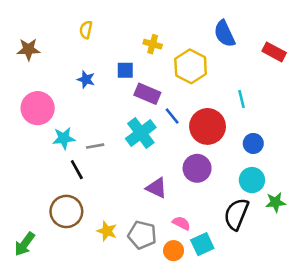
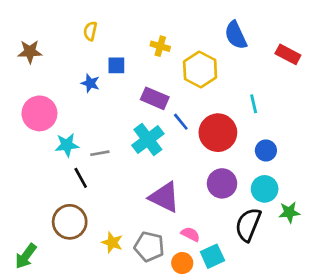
blue square: (125, 70) -> (116, 65), moved
purple circle: (197, 168) -> (222, 183), moved
purple triangle: (157, 188) -> (164, 197), size x1.4

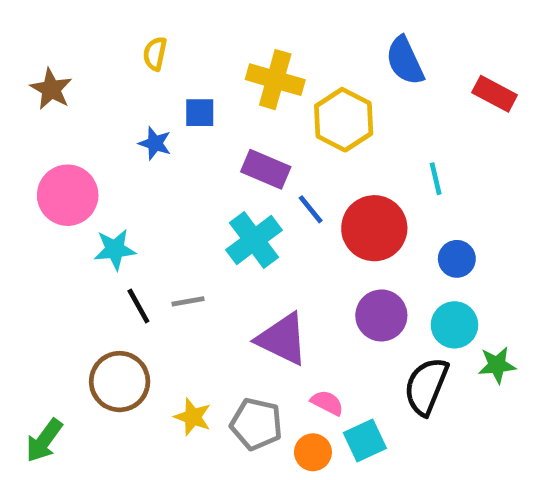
yellow cross: (160, 46) -> (275, 80), size x1.6
brown star: (30, 52) -> (51, 89), turned 30
gray line: (100, 153) -> (188, 301), moved

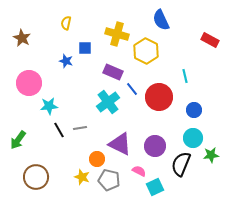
blue semicircle: (405, 61) -> (161, 20), moved
purple circle: (381, 315) -> (155, 146), moved
brown circle: (120, 382) -> (36, 177), moved
green arrow: (44, 440) -> (18, 140), moved
orange circle: (313, 452) -> (97, 159), moved

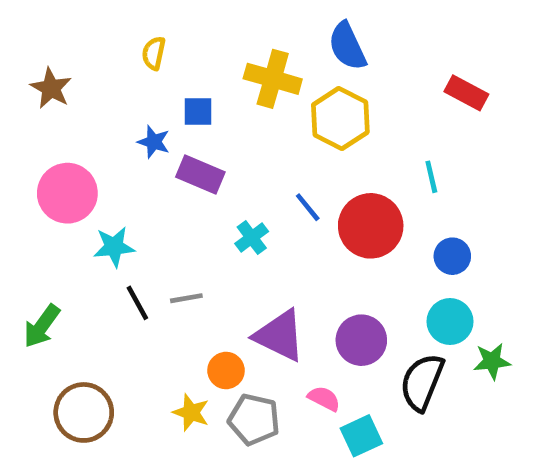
blue semicircle: (161, 20) -> (347, 46), moved
red rectangle: (210, 40) -> (466, 93), moved
purple rectangle: (113, 72) -> (200, 175), moved
cyan cross: (108, 102) -> (252, 238), size x0.6

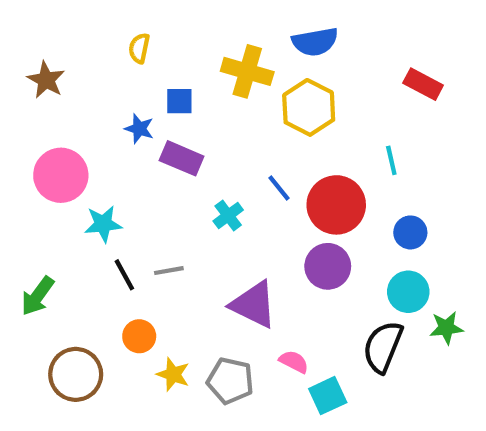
blue semicircle: (347, 46) -> (315, 42), turned -75
purple circle: (361, 340) -> (328, 266), moved
orange circle: (226, 370) -> (139, 336), moved

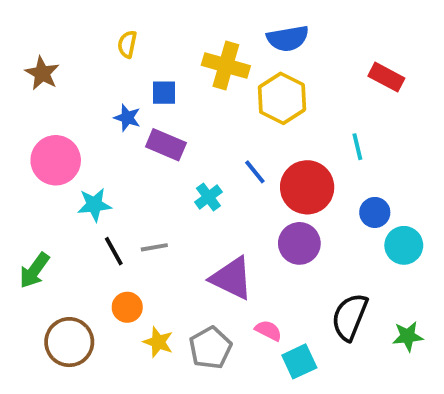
cyan circle: (408, 292) -> (404, 245), moved
green star: (446, 328) -> (408, 336), moved
gray pentagon: (230, 381) -> (210, 348), turned 30

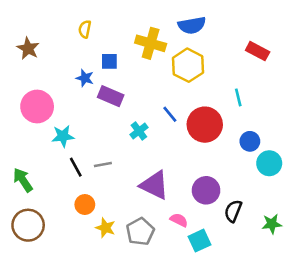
purple circle: (299, 243) -> (206, 190), moved
green arrow: (34, 270) -> (23, 180), turned 110
black semicircle: (350, 317) -> (233, 211), size x0.7
brown circle: (69, 342) -> (28, 225), moved

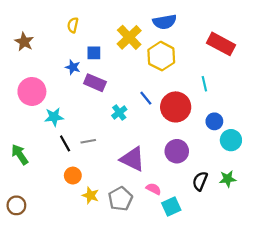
yellow cross: (151, 43) -> (129, 37), turned 30
red rectangle: (258, 51) -> (221, 44), size x1.4
purple circle: (206, 190) -> (177, 151), moved
green star: (272, 224) -> (228, 179), moved
brown circle: (28, 225) -> (16, 205), moved, size x0.7

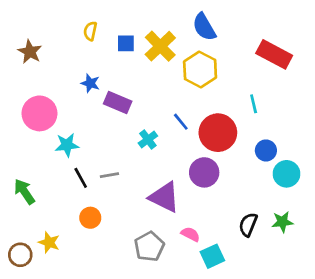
blue semicircle: (165, 22) -> (204, 27), turned 70
blue square: (94, 53) -> (126, 43), moved
purple circle: (177, 151) -> (204, 172), moved
yellow star: (91, 195) -> (49, 242), moved

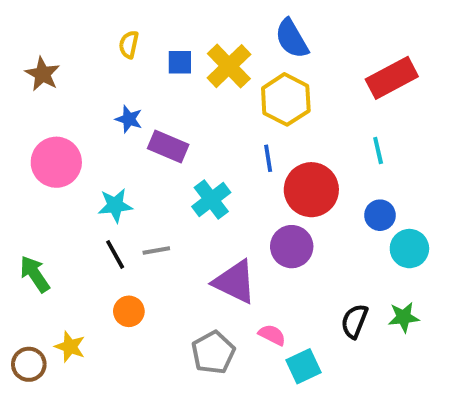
red rectangle: (274, 54) -> (392, 78), turned -56
cyan line: (254, 104) -> (378, 150), moved
blue line: (181, 122) -> (268, 158), moved, turned 30
cyan cross: (148, 140) -> (211, 200), size x1.4
cyan star: (67, 145) -> (115, 205), moved

